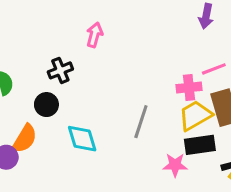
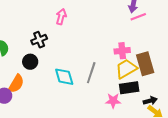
pink line: (214, 69) -> (138, 17), moved
cyan diamond: (82, 139) -> (64, 77), moved

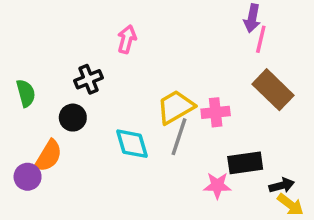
pink line: (138, 17) -> (261, 39), turned -56
pink cross: (122, 51) -> (216, 112), moved
brown rectangle: (145, 64) -> (273, 90), moved, turned -30
yellow trapezoid: (126, 69) -> (176, 107), moved

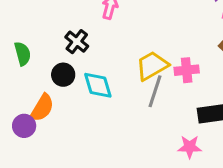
black cross: (88, 79) -> (77, 42), turned -30
cyan diamond: (132, 144) -> (98, 85), moved
pink star: (217, 185) -> (190, 147), moved

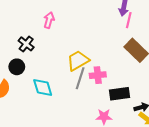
pink cross: (187, 70) -> (98, 75), moved
cyan diamond: (98, 85) -> (43, 88), moved

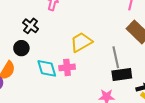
pink cross: (98, 75) -> (67, 67), moved
gray line: (80, 78) -> (116, 57), moved, turned -30

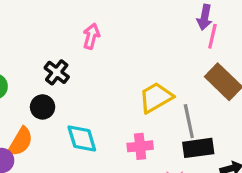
yellow trapezoid: (81, 42) -> (156, 98), moved
pink cross: (67, 67) -> (140, 146), moved

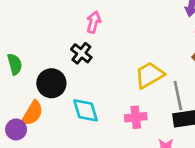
black cross: (57, 72) -> (81, 53), moved
black circle: (43, 107) -> (51, 83), size x1.4

